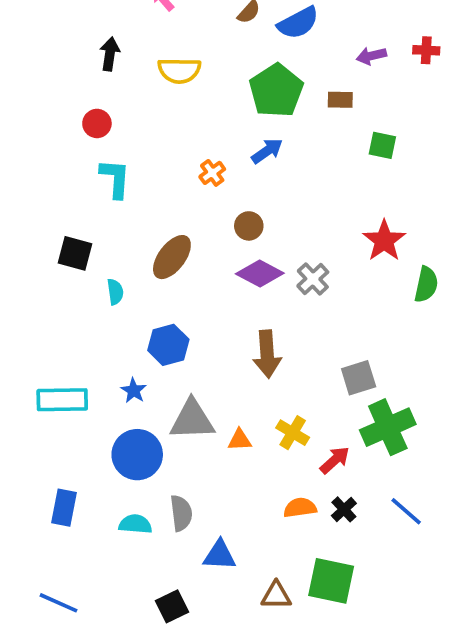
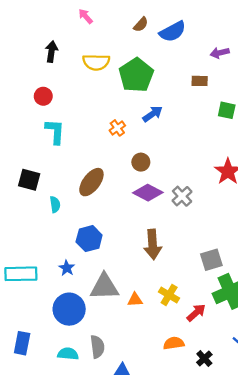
green pentagon: (276, 91) -> (136, 75), moved
black cross: (344, 509) -> (204, 358), moved

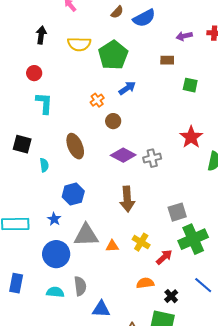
brown circle: (141, 162) -> (113, 121), moved
brown ellipse: (91, 182) -> (75, 146), turned -60
gray cross: (182, 196) -> (152, 158), turned 30

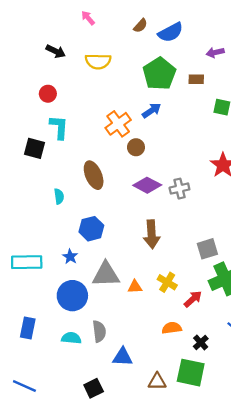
black arrow: (41, 35) -> (56, 51), turned 108
green pentagon: (113, 55) -> (159, 74), moved
orange cross: (97, 100) -> (118, 124), size x1.6
black square: (22, 144) -> (34, 148), moved

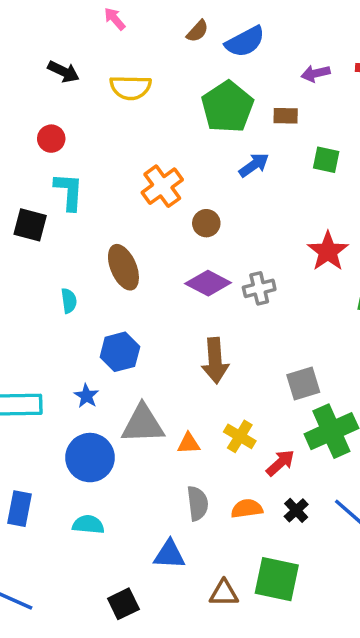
blue arrow: (152, 110) -> (254, 165), moved
brown circle: (136, 147) -> (206, 223), moved
gray semicircle: (99, 331) -> (197, 503), moved
black cross: (201, 342) -> (296, 510), moved

